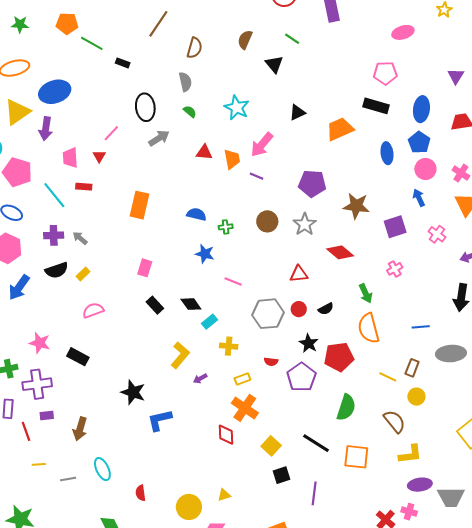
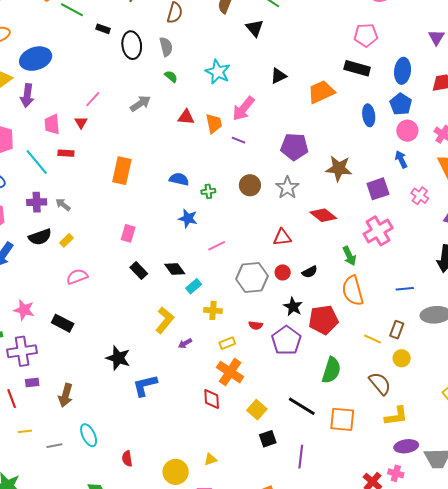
black ellipse: (145, 107) -> (132, 45), moved
pink cross: (395, 269) -> (378, 231), size x1.8
pink line: (233, 281) -> (217, 246), turned -48

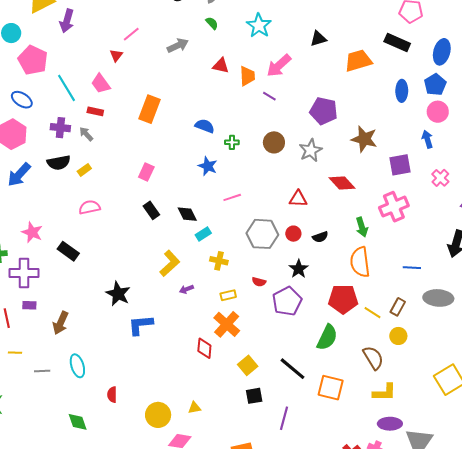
pink trapezoid: (52, 124) -> (101, 84), moved, turned -40
red rectangle: (66, 153) -> (95, 111), moved
red pentagon: (323, 320) -> (343, 299), moved

